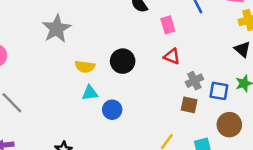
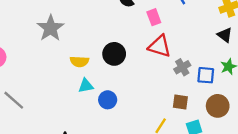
red triangle: (172, 56) -> (160, 46), size x1.5
brown square: (189, 105) -> (180, 102), moved

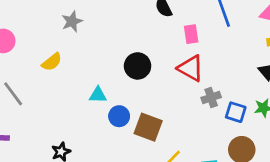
gray star: (50, 28) -> (72, 21), size x0.7
yellow semicircle: (79, 62) -> (52, 62), moved, turned -54
brown square: (180, 102) -> (148, 127), moved, size x1.5

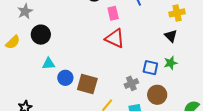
black circle: (138, 66) -> (41, 35), moved
gray cross: (211, 98) -> (131, 83), moved

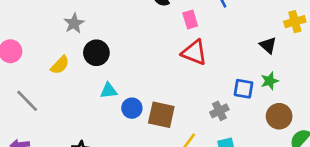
yellow cross: (177, 13) -> (295, 22), moved
brown circle: (157, 95) -> (279, 116), moved

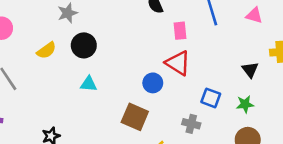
blue square: (244, 89) -> (211, 98), moved
blue circle: (132, 108) -> (153, 83), moved
gray cross: (219, 111) -> (191, 124), turned 30

